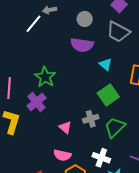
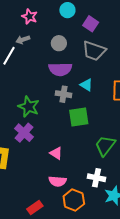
green square: (108, 95) -> (79, 117), moved, turned 35
gray cross: (91, 119) -> (64, 94), moved, turned 35

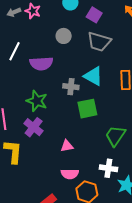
gray arrow: (23, 40) -> (14, 12), moved
purple semicircle: (60, 69) -> (41, 64), moved
cyan triangle: (86, 85) -> (93, 76), size x1.5
pink triangle: (56, 153) -> (67, 146), turned -40

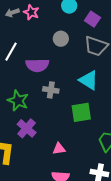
gray cross: (71, 87) -> (51, 90), moved
green star: (37, 101) -> (18, 101), moved

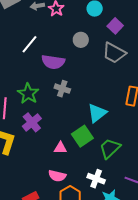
cyan triangle: (89, 80) -> (97, 113), moved, turned 40
green square: (81, 112) -> (82, 136), moved, turned -35

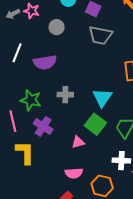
gray circle: (81, 40) -> (57, 27), moved
gray cross: (62, 89) -> (65, 95), moved
pink semicircle: (57, 176) -> (74, 173), moved

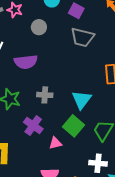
purple cross: (43, 126) -> (33, 125), moved

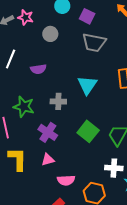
purple semicircle: (26, 62) -> (38, 69), size x0.7
cyan triangle: (82, 100) -> (87, 85), moved
pink triangle: (55, 143) -> (48, 160), moved

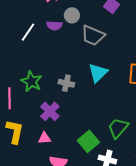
gray trapezoid: (94, 43) -> (93, 36), moved
purple semicircle: (38, 69) -> (54, 25), moved
green square: (88, 131) -> (88, 141), moved

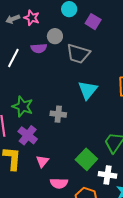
gray cross: (66, 83) -> (58, 114), moved
purple cross: (50, 111) -> (28, 135), moved
pink triangle: (44, 138) -> (42, 161), turned -40

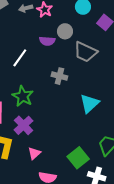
white line: (13, 58) -> (20, 58), moved
cyan triangle: (88, 90) -> (89, 103), moved
gray cross: (58, 114) -> (59, 76), moved

